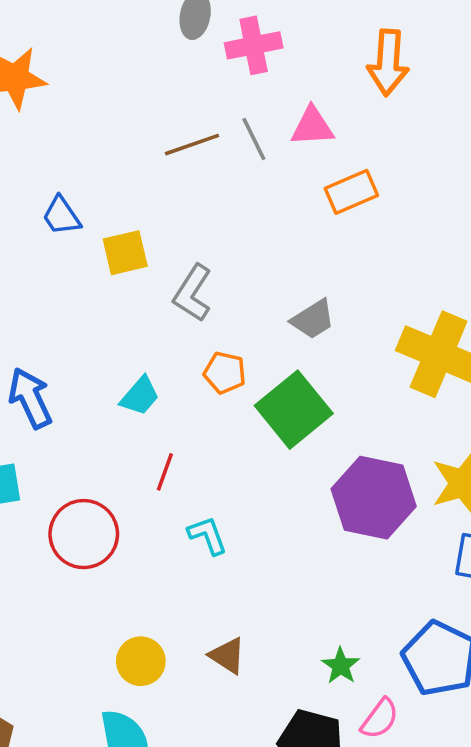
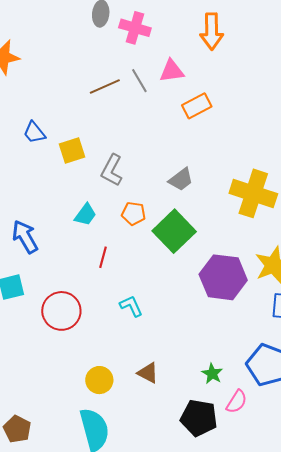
pink cross: (254, 45) -> (135, 28), turned 32
cyan trapezoid: (140, 396) -> (85, 215), moved
red line: (165, 472) -> (103, 257), moved

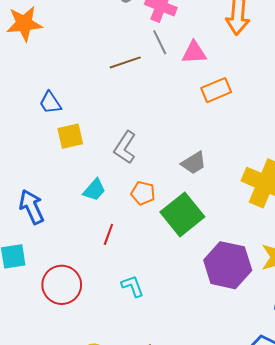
gray line: (139, 81) -> (160, 42), moved
yellow square: (72, 151) -> (70, 136), moved

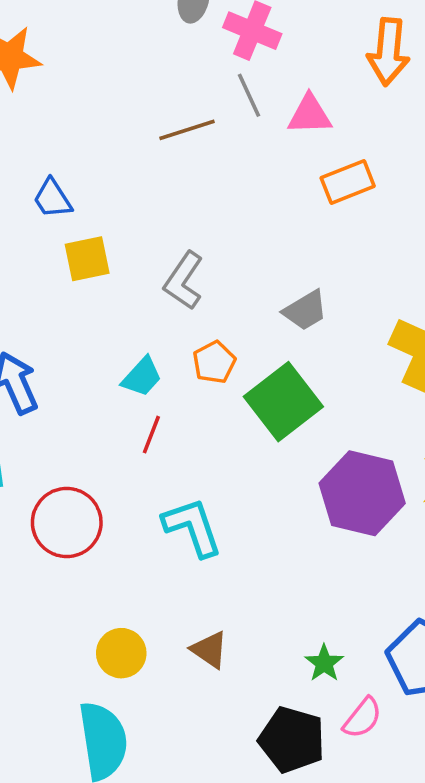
cyan trapezoid: (94, 190) -> (142, 377), moved
orange pentagon: (143, 193) -> (214, 362), turned 30
cyan L-shape: (133, 286) -> (192, 527), size x1.5

